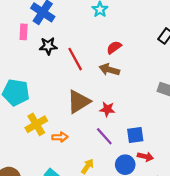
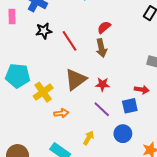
pink rectangle: (24, 32) -> (12, 16), moved
brown arrow: (109, 70) -> (101, 48), turned -114
yellow cross: (36, 124) -> (43, 92), moved
red arrow: (145, 157) -> (142, 90), moved

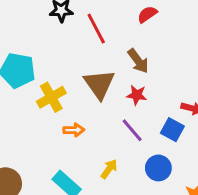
brown arrow: (101, 48) -> (138, 61), moved, turned -30
brown triangle: (76, 79) -> (99, 84), turned -35
blue square: (130, 106) -> (172, 130), turned 35

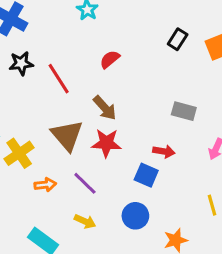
red star: (137, 95) -> (106, 143), size x1.4
purple line: (132, 130) -> (85, 183), moved
yellow arrow: (109, 169) -> (85, 221), turned 84

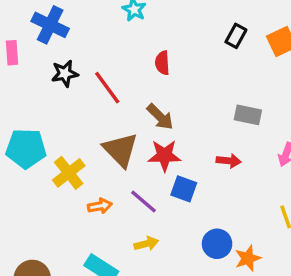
red semicircle: (110, 59) -> (162, 63), turned -50
blue square: (146, 175) -> (184, 189), moved
blue circle: (135, 216) -> (217, 244), moved
yellow arrow: (85, 221) -> (146, 244), turned -35

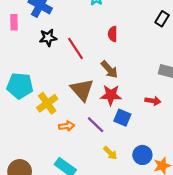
yellow arrow: (146, 244) -> (110, 153), moved, turned 56

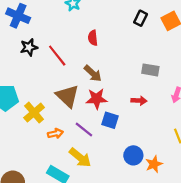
yellow arrow: (110, 153) -> (80, 158), moved, size x1.5

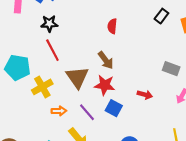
red line: (57, 56) -> (52, 50), moved
gray rectangle: (150, 70) -> (171, 69), moved

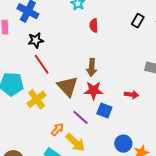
red semicircle: (112, 26) -> (94, 25), moved
brown arrow: (106, 60) -> (92, 67), turned 48
orange arrow: (59, 111) -> (57, 129), moved, turned -40

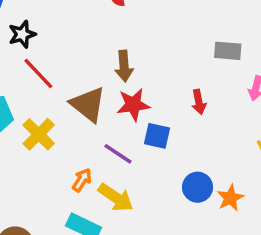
red arrow: (132, 95) -> (199, 102), turned 80

